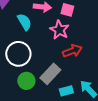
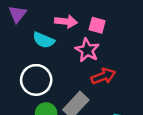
cyan semicircle: (24, 22) -> (44, 40), turned 144

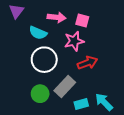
pink star: (87, 50) -> (74, 41), turned 30
white circle: (36, 80) -> (44, 60), moved

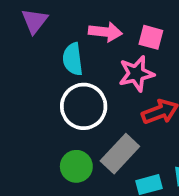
cyan semicircle: (38, 33) -> (73, 59), turned 60

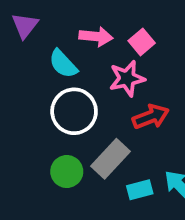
pink square: (151, 37) -> (142, 42), turned 35
cyan semicircle: (73, 59) -> (63, 64), turned -36

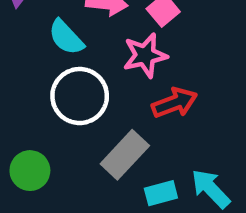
green circle: (67, 172) -> (30, 171), moved

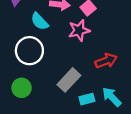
white circle: (80, 96) -> (29, 51), moved
red arrow: (175, 103) -> (106, 61), moved

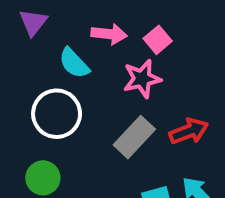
gray rectangle: (69, 80) -> (134, 137), moved

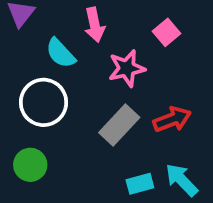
pink arrow: (109, 34) -> (95, 25), turned 72
pink square: (158, 40) -> (166, 32), moved

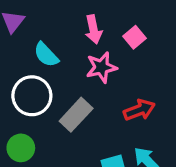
pink arrow: (95, 25) -> (93, 29), moved
gray rectangle: (119, 125) -> (76, 115), moved

